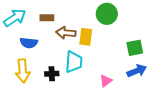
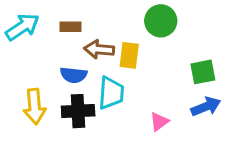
blue semicircle: (29, 43) -> (74, 75), moved
black cross: (52, 74) -> (78, 111), size x1.5

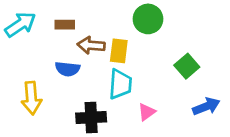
green square: (203, 72) -> (187, 66), turned -30
cyan trapezoid: (111, 93) -> (120, 84), moved
blue arrow: (206, 107) -> (206, 106), moved
black cross: (78, 111) -> (91, 117), moved

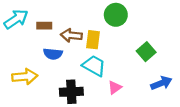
brown rectangle: (65, 25) -> (44, 26), moved
cyan trapezoid: (120, 84) -> (94, 66), turned -65
yellow arrow: (31, 98) -> (25, 77), turned -90

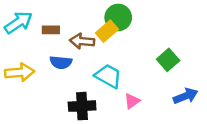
green circle: (116, 15) -> (118, 17), moved
yellow rectangle: (93, 40) -> (107, 31), moved, turned 42
yellow arrow: (25, 77) -> (20, 72), moved

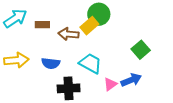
blue semicircle: (61, 62) -> (51, 63), moved
blue arrow: (186, 96) -> (131, 80), moved

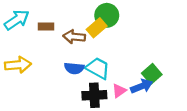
green square: (141, 50) -> (152, 74), moved
blue semicircle: (51, 63) -> (74, 68), moved
black cross: (69, 88) -> (94, 95), moved

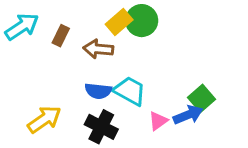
brown rectangle: (46, 27) -> (61, 36), turned -64
yellow rectangle: (97, 28) -> (119, 22), moved
yellow arrow: (18, 65) -> (44, 119), moved, turned -30
black cross: (94, 95) -> (101, 127), moved, turned 30

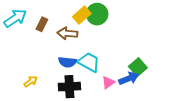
yellow arrow: (44, 119) -> (31, 81), size x0.6
black cross: (101, 127) -> (69, 87), turned -30

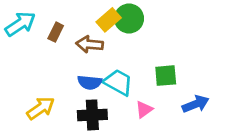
green square: (138, 67) -> (166, 76), moved, turned 36
blue arrow: (129, 78) -> (196, 104), moved
yellow arrow: (31, 81) -> (41, 108), size x1.5

